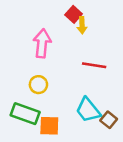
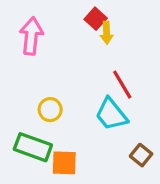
pink arrow: (42, 43) -> (31, 36), moved
red line: (94, 65) -> (122, 85), turned 50
cyan trapezoid: (88, 110) -> (111, 114), moved

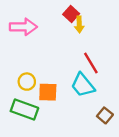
pink arrow: (31, 36) -> (23, 27), turned 84
yellow circle: (50, 110) -> (27, 82), moved
orange square: (64, 163) -> (48, 92), moved

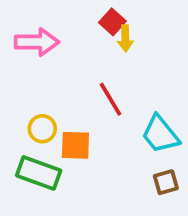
red line: (91, 63) -> (111, 99), moved
cyan trapezoid: (83, 85) -> (160, 134), moved
brown square: (105, 115) -> (166, 182), turned 35

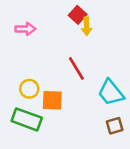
pink arrow: (37, 42) -> (25, 29), size x0.7

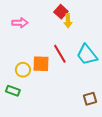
cyan trapezoid: (111, 93) -> (87, 55), moved
orange square: (52, 100) -> (41, 64), moved
green rectangle: (27, 119) -> (13, 91), moved, size x0.6

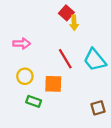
pink arrow: (20, 23) -> (22, 44), moved
orange square: (41, 64) -> (53, 84), moved
green rectangle: (13, 91) -> (34, 101), moved

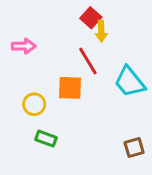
pink arrow: (22, 44) -> (24, 46), moved
red line: (65, 59) -> (88, 61), moved
orange square: (53, 84) -> (70, 88), moved

